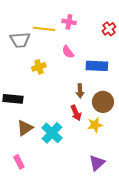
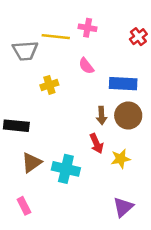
brown circle: (103, 102) -> (128, 115), moved
cyan cross: (52, 133) -> (66, 169), turned -30

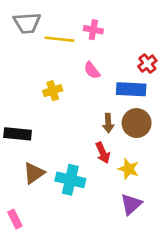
red cross: (138, 37) -> (147, 64), moved
gray trapezoid: (25, 51) -> (27, 23), moved
yellow star: (121, 159) -> (128, 169), turned 30
pink rectangle: (24, 206) -> (15, 219), moved
purple triangle: (123, 207) -> (131, 204), moved

